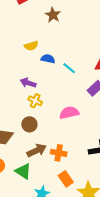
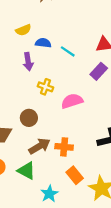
purple arrow: (28, 83) -> (28, 62), moved, turned -112
yellow cross: (35, 101) -> (45, 87), moved

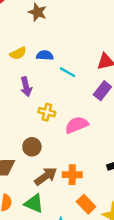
blue semicircle: (43, 43) -> (45, 55), moved

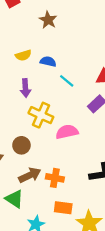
yellow cross: (47, 112) -> (41, 115), size x1.5
orange rectangle: (86, 204) -> (63, 208), turned -48

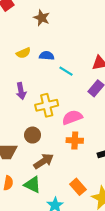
purple arrow: (25, 88) -> (21, 91), moved
yellow cross: (41, 115) -> (47, 105), turned -30
orange cross: (55, 178) -> (75, 140), moved
orange rectangle: (63, 208) -> (78, 187), turned 49

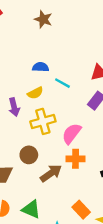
brown star: (42, 18) -> (43, 19), moved
yellow semicircle: (23, 53) -> (35, 93), moved
pink semicircle: (72, 117) -> (72, 134), turned -30
brown arrow: (44, 161) -> (51, 173), moved

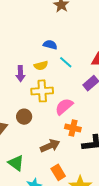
orange cross: (76, 159) -> (73, 128), moved
brown arrow: (51, 173) -> (50, 146), moved

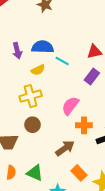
blue semicircle: (50, 45) -> (43, 47), size x1.5
purple arrow: (20, 74) -> (17, 51), moved
yellow cross: (42, 91) -> (31, 96), moved

